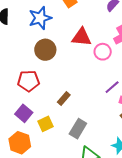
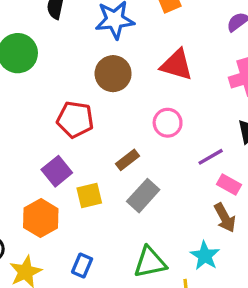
pink circle: (103, 52) -> (168, 123), moved
gray rectangle: (78, 129) -> (143, 196), moved

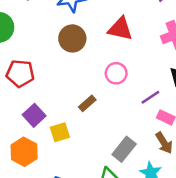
red pentagon: (75, 119) -> (20, 73), moved
gray rectangle: (143, 196) -> (124, 149), moved

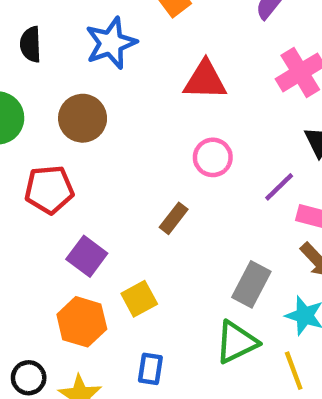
brown circle: (72, 38) -> (83, 118), moved
yellow square: (60, 132) -> (139, 299), moved

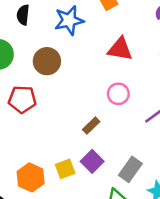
purple square: (87, 256) -> (92, 161), moved

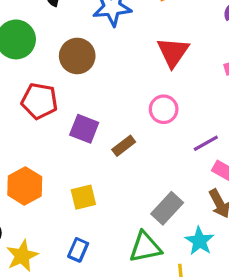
red triangle: (120, 49) -> (173, 52), turned 48
purple square: (92, 161) -> (84, 129), moved, turned -30
orange hexagon: (31, 177) -> (25, 186), moved

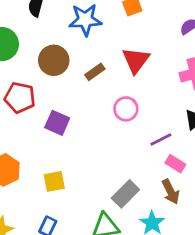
brown rectangle: (124, 146) -> (95, 72), moved

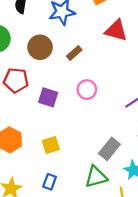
red triangle: (136, 60) -> (116, 30), moved, turned -45
pink circle: (126, 109) -> (87, 90), moved

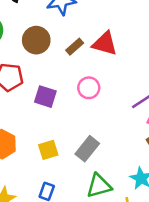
red triangle: (116, 30) -> (105, 43), moved
gray rectangle: (109, 149) -> (87, 149), moved

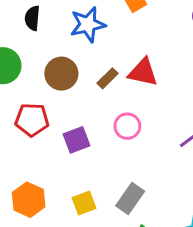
purple square: (45, 97) -> (77, 140), turned -35

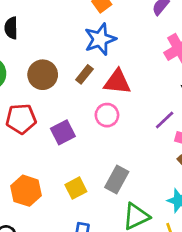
blue star: (88, 24) -> (100, 39), moved
red triangle: (143, 72) -> (117, 82), moved

